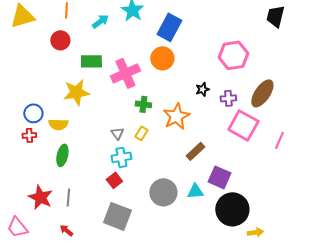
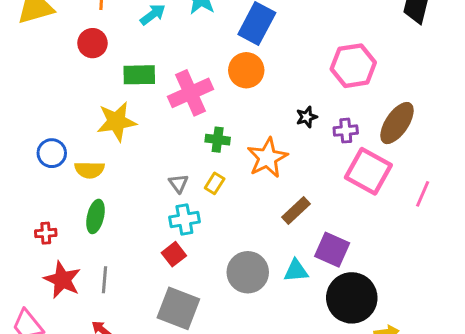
red cross: (29, 135) -> (46, 233), moved

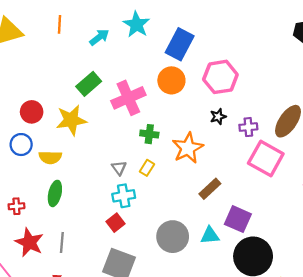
red circle: (92, 43) -> (32, 112), moved
pink hexagon: (353, 66) -> (220, 77), moved
green rectangle: (139, 75) -> (89, 84), turned -40

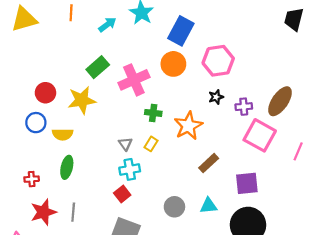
purple square: (238, 219) -> (247, 183), moved, turned -30
gray circle: (173, 237) -> (174, 207), size x0.7
red star: (29, 242) -> (43, 212), turned 30

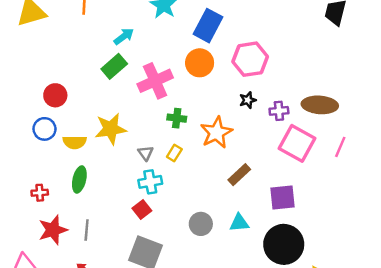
cyan arrow: (107, 25) -> (124, 36), moved
yellow star: (82, 100) -> (111, 129), moved
brown ellipse: (280, 101) -> (320, 105), turned 60
pink line: (298, 151) -> (340, 147), moved

